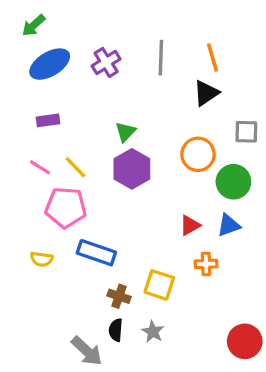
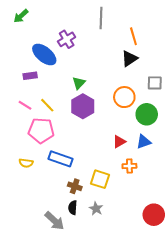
gray line: (161, 58) -> (101, 18), moved
blue ellipse: (50, 64) -> (44, 54), moved, turned 70

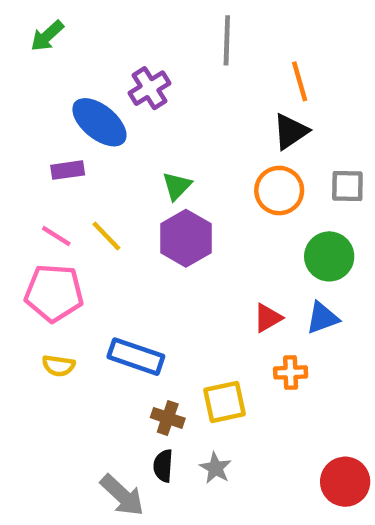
orange circle: (124, 97) -> (279, 191), moved
pink pentagon: (41, 131) -> (54, 293), moved
yellow square: (100, 179) -> (225, 402), turned -30

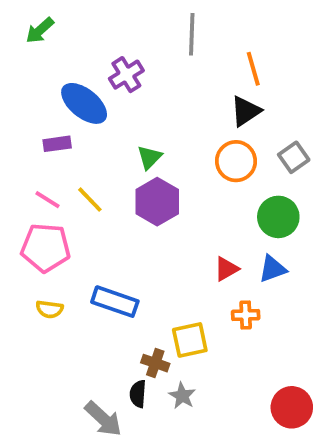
gray square: (347, 186) -> (294, 157), turned -36
brown cross: (168, 418) -> (155, 363), moved

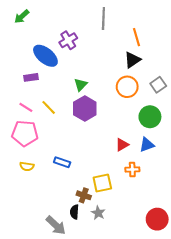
blue rectangle: (115, 302) -> (62, 162), size x0.7

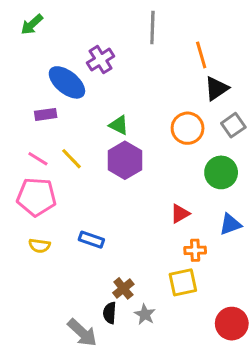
black triangle: (132, 60) -> (216, 89), moved
green triangle: (81, 85) -> (119, 125), turned -48
blue triangle: (147, 145) -> (230, 224), moved
yellow square: (102, 183) -> (183, 282), moved
brown cross: (84, 195) -> (123, 288), turned 32

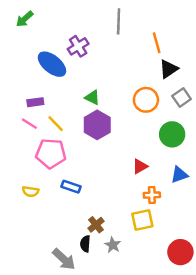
purple rectangle: (46, 114) -> (35, 102), moved
pink pentagon: (36, 197) -> (51, 153), moved

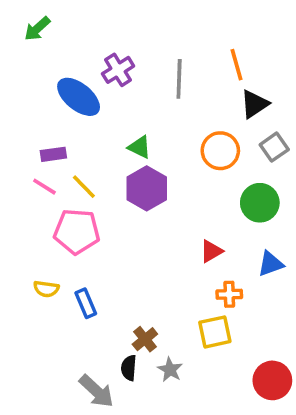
gray line: (119, 21) -> (179, 79), moved
blue rectangle: (71, 187) -> (86, 303), moved, turned 48

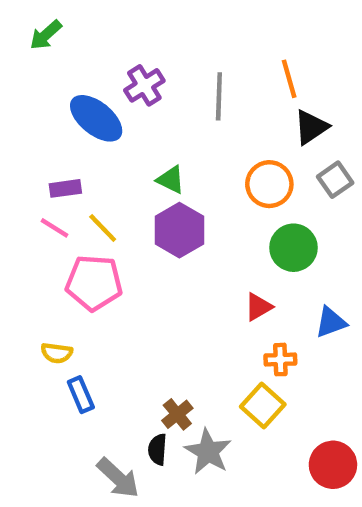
green circle: (260, 203) -> (293, 248), moved
blue rectangle: (86, 303) -> (81, 395), moved
yellow square: (215, 332) -> (263, 406), turned -36
gray star: (170, 370) -> (208, 452), size x1.5

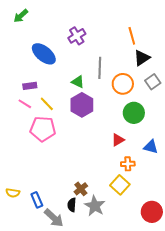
purple cross: (144, 85) -> (77, 36), moved
gray line: (219, 96) -> (100, 68), moved
blue triangle: (331, 322) -> (151, 147), turned 35
yellow semicircle: (57, 353) -> (13, 193), moved
blue rectangle: (81, 395) -> (37, 200), moved

